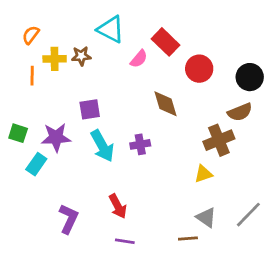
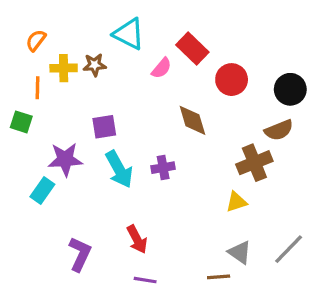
green square: (18, 133) -> (21, 122), moved

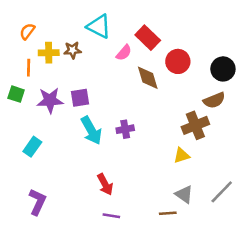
brown diamond: (192, 120) -> (148, 78), moved
purple star: (65, 159) -> (50, 100), moved
purple L-shape: (80, 254) -> (37, 202), moved

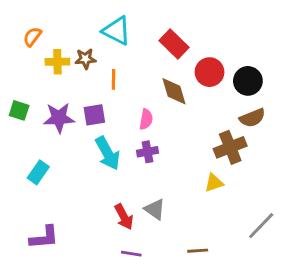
pink semicircle: (124, 53) -> (146, 119), moved, turned -30
orange line: (29, 68) -> (114, 79), moved
black circle: (223, 69) -> (248, 81), moved
gray triangle: (184, 194) -> (155, 209), moved
purple L-shape: (37, 202) -> (44, 237), turned 60

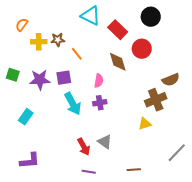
cyan triangle: (116, 31) -> (91, 16), moved
orange line: (114, 79) -> (77, 54), turned -40
black circle: (248, 81) -> (151, 17), moved

